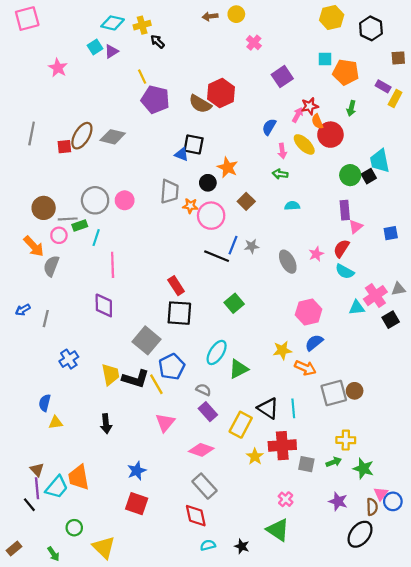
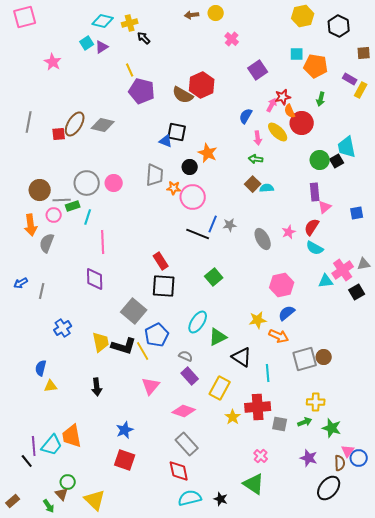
brown square: (246, 201) -> (253, 184), moved
orange arrow: (34, 246) -> (31, 225), turned 35
black triangle: (268, 408) -> (242, 357), moved
brown triangle: (37, 470) -> (62, 494), moved
cyan semicircle: (208, 545) -> (190, 498), size x1.6

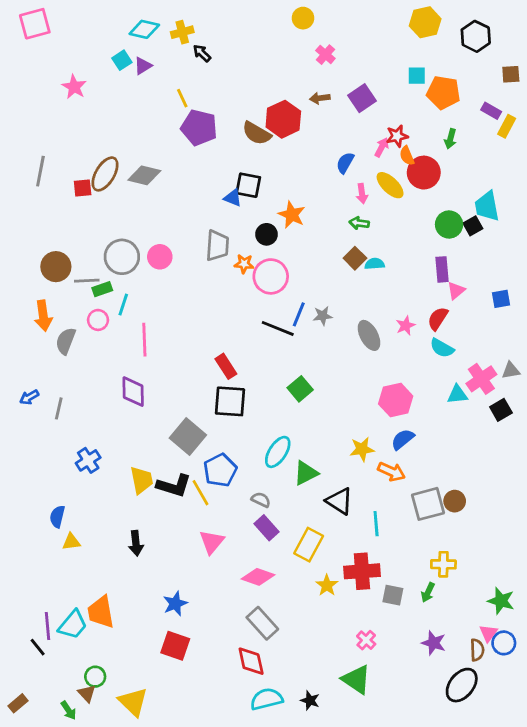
brown arrow: (192, 15) -> (320, 98), moved
pink circle: (54, 215) -> (98, 320), moved
green arrow: (305, 422) -> (428, 592), turned 136
green star: (332, 428) -> (501, 601), moved

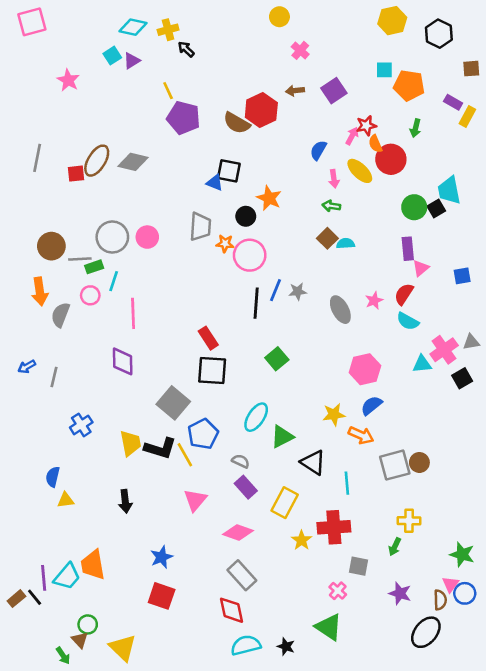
black line: (278, 328) -> (256, 303), turned 72
gray square: (393, 595) -> (358, 566), moved
brown rectangle: (18, 703) -> (16, 599), moved

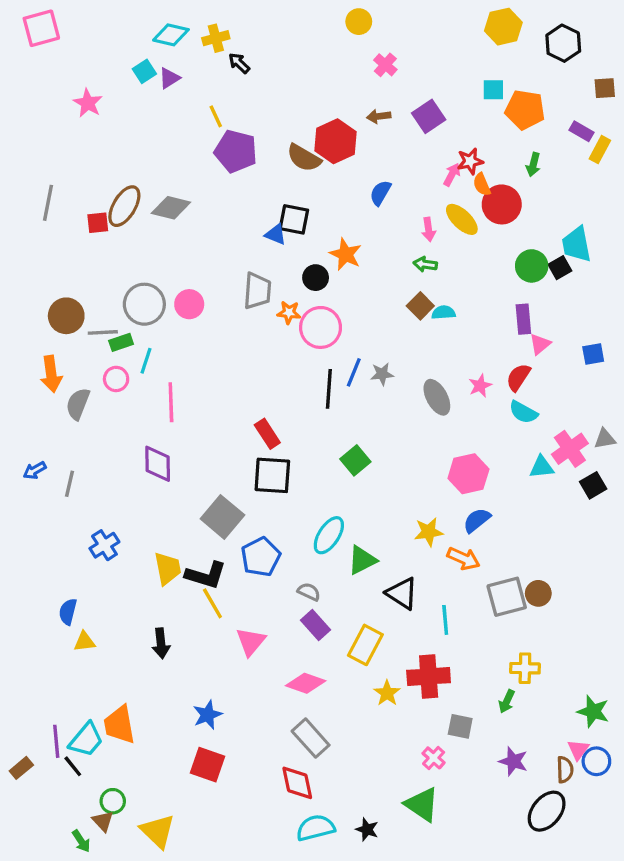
blue semicircle: (318, 150) -> (380, 193), moved
yellow line: (185, 455) -> (212, 603), moved
black line: (35, 597) -> (73, 766), moved

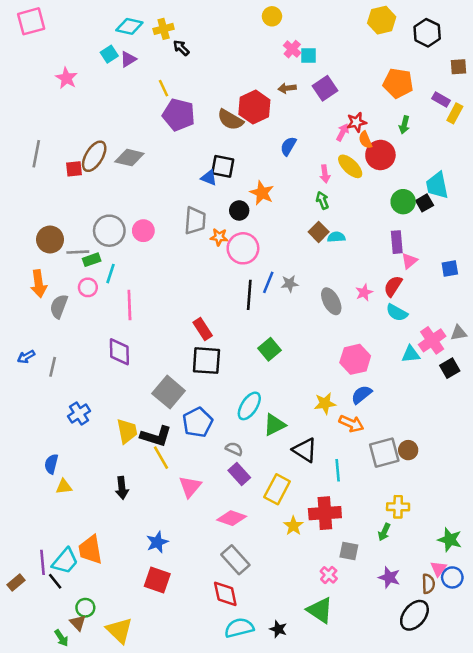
cyan square: (493, 90) -> (309, 55), moved
green arrow: (425, 264) -> (322, 200), turned 60

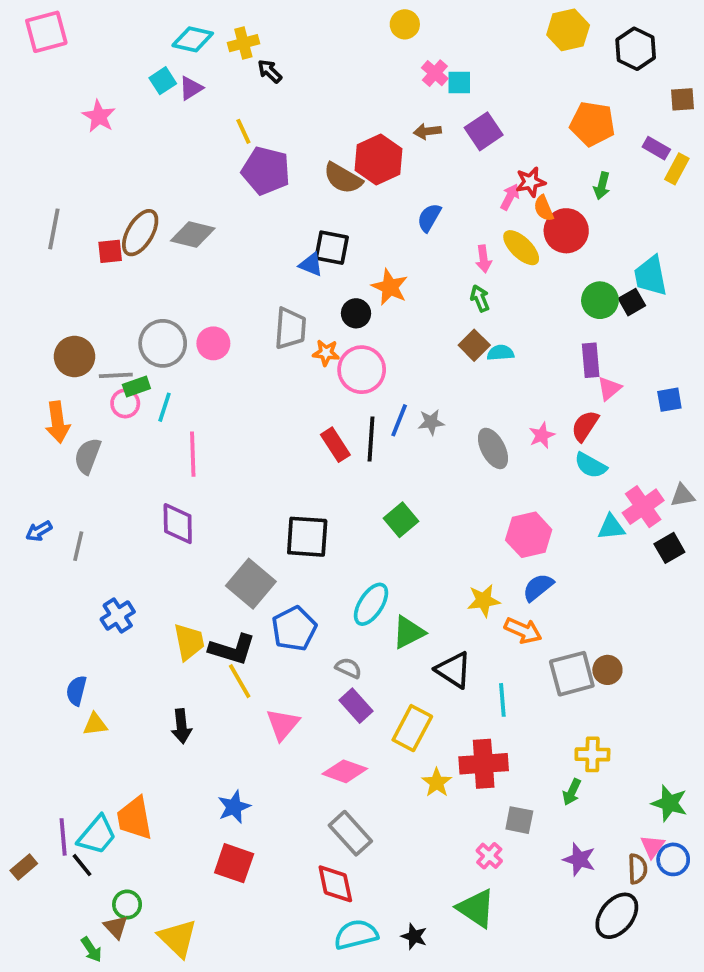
pink circle: (88, 287) -> (125, 403), moved
red rectangle: (203, 329) -> (335, 445), moved

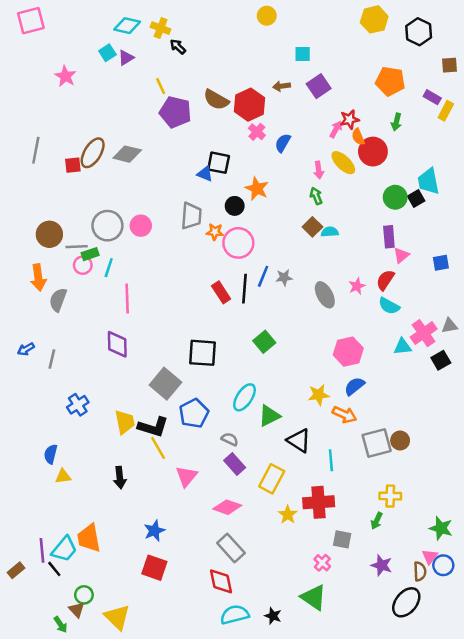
yellow cross: (243, 43) -> (161, 28), turned 36
pink cross: (435, 73) -> (257, 132), moved
brown semicircle: (343, 178) -> (216, 100), moved

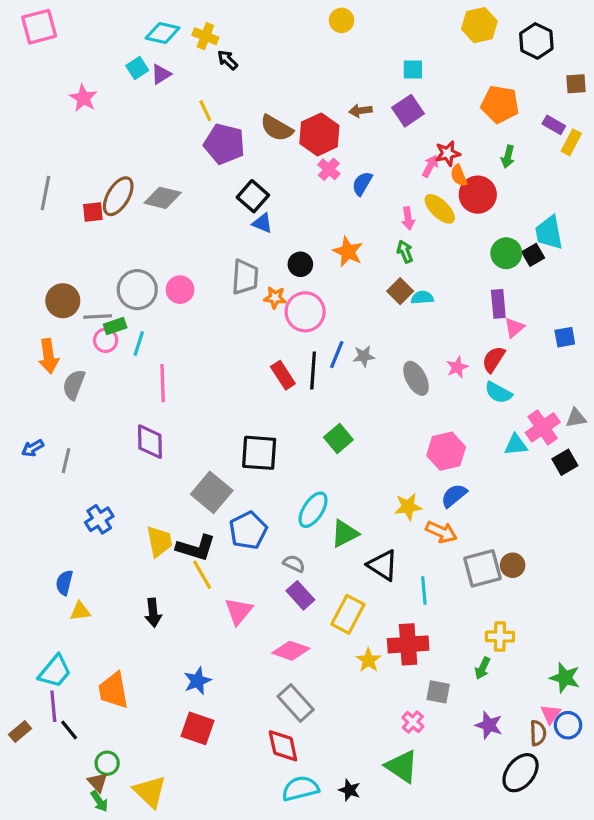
cyan square: (303, 54) -> (413, 69), moved
black square: (219, 163) -> (253, 196), moved, turned 30
orange star: (257, 189) -> (348, 252), moved
cyan trapezoid: (64, 549) -> (55, 671), moved
green arrow: (61, 625) -> (99, 801), moved

